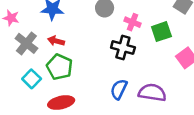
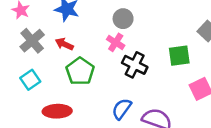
pink cross: (132, 22) -> (116, 42), moved
green pentagon: (60, 67) -> (80, 71), moved

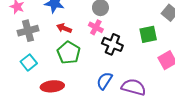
gray cross: (32, 41) -> (28, 31), turned 30
red arrow: (64, 44) -> (64, 28), moved

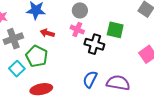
green square: (148, 34) -> (115, 30), moved, turned 30
green pentagon: (69, 53) -> (37, 56), moved

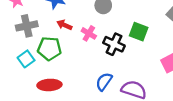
pink cross: (77, 30) -> (89, 33), moved
green pentagon: (37, 56) -> (49, 49), turned -30

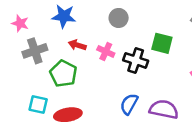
green pentagon: (49, 49) -> (63, 74), turned 30
cyan square: (26, 59) -> (38, 104), moved, turned -35

